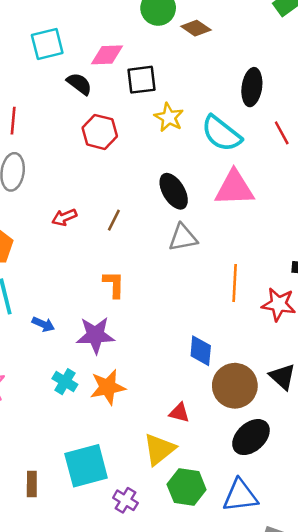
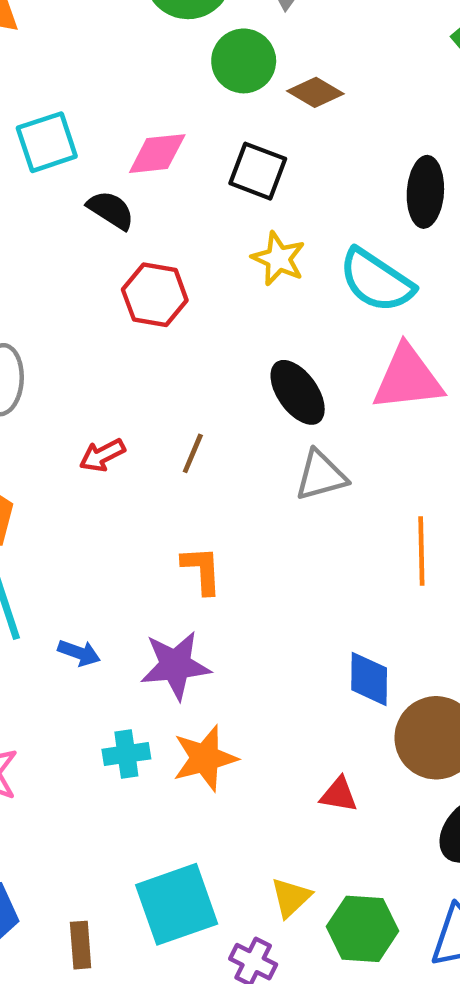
black square: (142, 80) -> (258, 171), moved, turned 32
cyan cross: (65, 382) -> (126, 754), turned -35
yellow triangle: (159, 449) -> (291, 897), moved, size x0.7

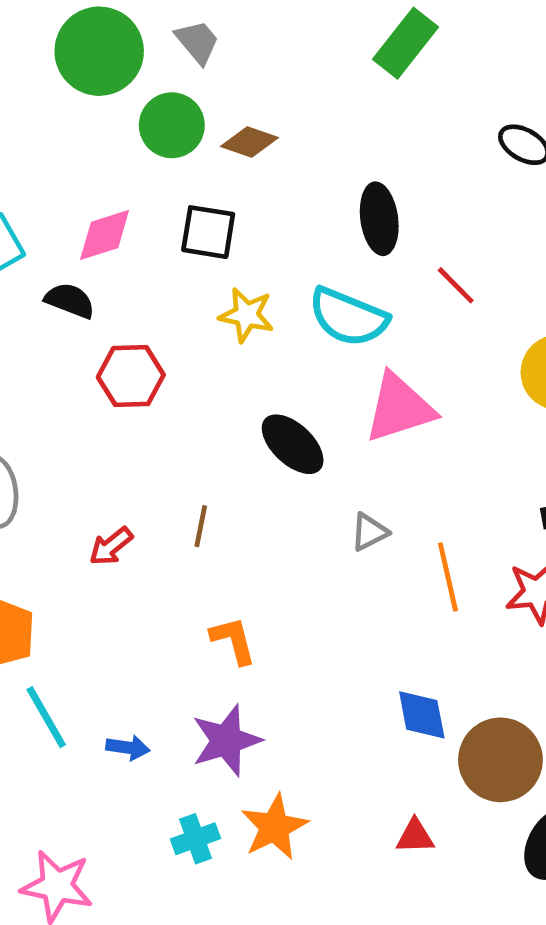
gray triangle: (321, 475) -> (369, 532), moved, size x0.7

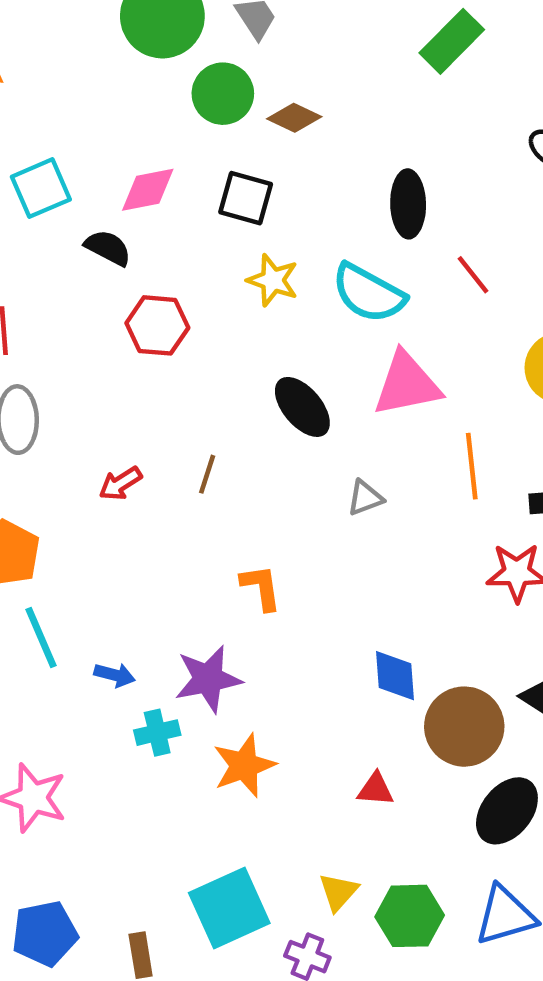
orange line: (448, 577) -> (472, 466), moved
orange L-shape: (233, 640) -> (261, 587), moved
cyan cross: (195, 839) -> (157, 733), moved

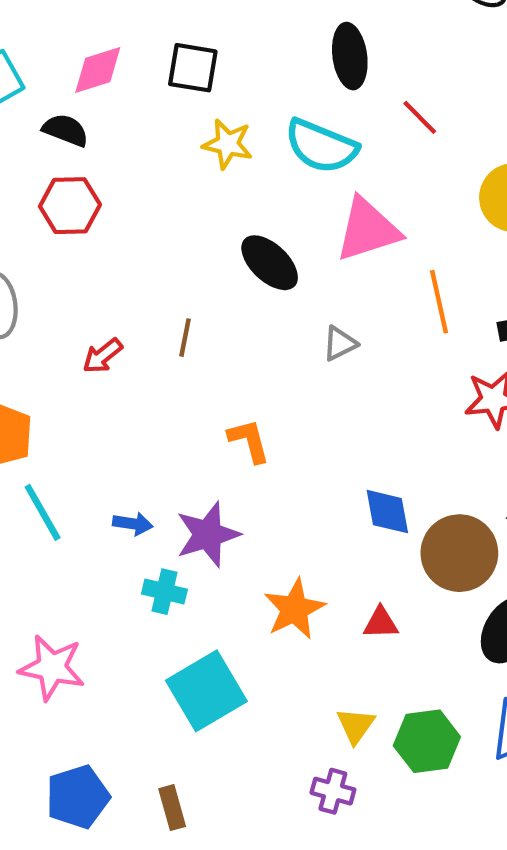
red hexagon: (157, 325) -> (70, 206), moved
blue arrow: (115, 675) -> (133, 524), moved
cyan cross: (157, 733) -> (164, 592), turned 33
orange star: (244, 766) -> (294, 609), moved
cyan square: (229, 908) -> (206, 691), moved

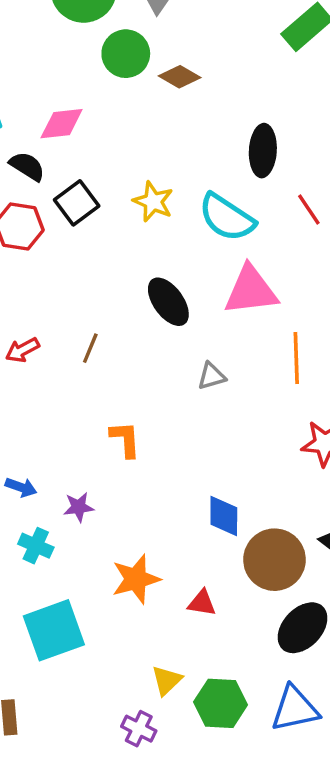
black square: (193, 68) -> (77, 203), moved, turned 33
purple star: (208, 534) -> (79, 507), size x0.6

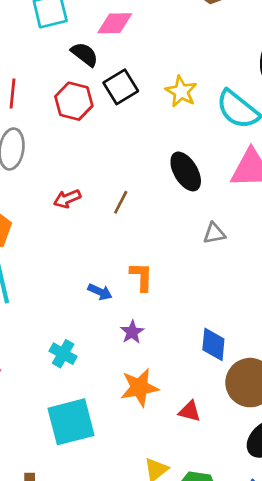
blue arrow: (21, 487) -> (100, 292), moved
purple star: (79, 507) -> (132, 332), moved, turned -30

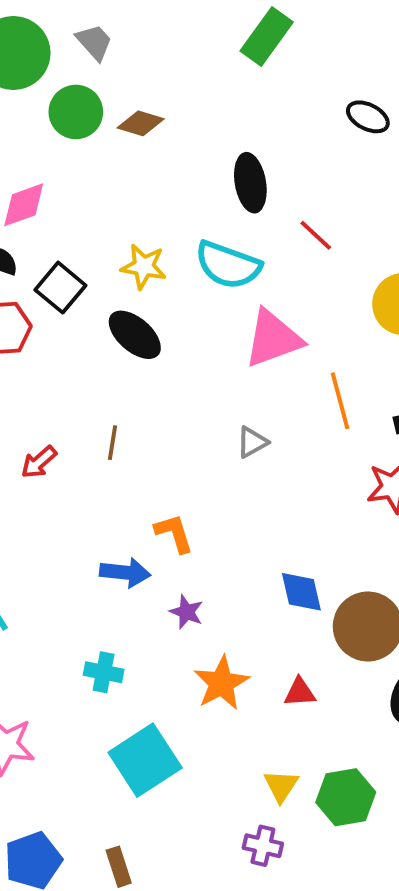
black ellipse: (186, 171) -> (135, 335), moved
blue arrow: (100, 292) -> (125, 572), size x1.4

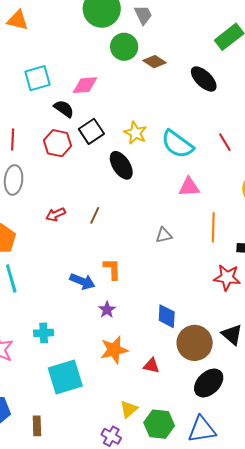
black ellipse: (250, 183) -> (204, 79), moved, turned -52
pink triangle: (273, 338) -> (189, 187), size x0.7
cyan cross: (104, 672) -> (44, 333), moved, turned -30

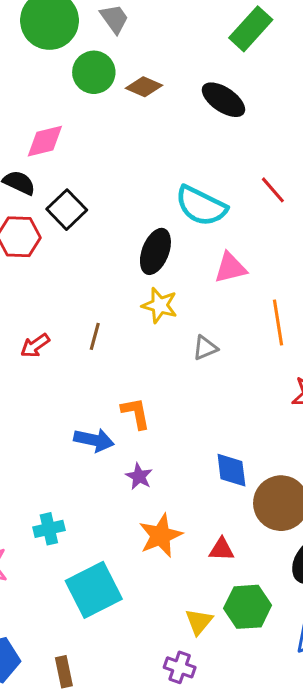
yellow star: (135, 133) -> (160, 305), moved
black ellipse: (121, 165) -> (155, 251), moved, turned 64
green hexagon: (159, 424) -> (248, 607), moved

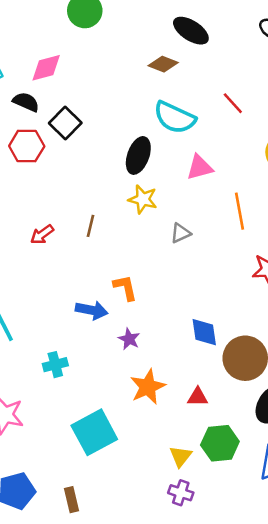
brown diamond: (144, 87) -> (163, 64), moved
cyan cross: (49, 529) -> (55, 365), moved
purple cross: (180, 667) -> (181, 493), moved

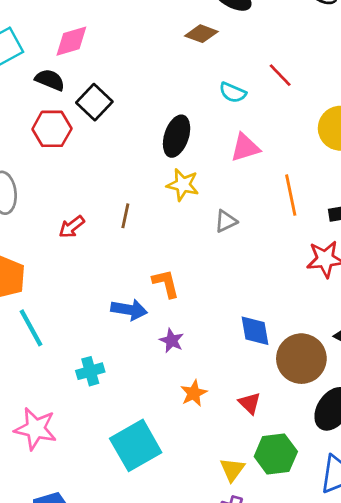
cyan semicircle: (175, 118) -> (233, 93), moved, size x0.6
orange star: (148, 387) -> (194, 393), size x0.7
red triangle: (198, 397) -> (250, 403), turned 45

